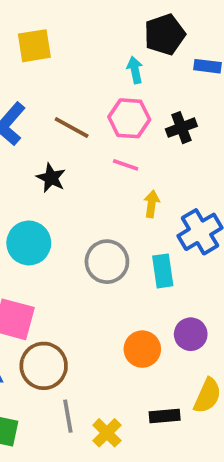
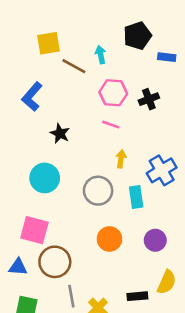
cyan arrow: (135, 70) -> (101, 55), moved
brown line: (72, 128) -> (74, 66), moved
yellow arrow: (152, 204) -> (121, 159), moved
orange circle: (142, 349) -> (109, 239), moved

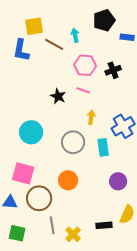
blue L-shape: (32, 97) -> (21, 50), moved, turned -30
black star: (60, 133) -> (58, 96), moved
orange circle: (109, 239) -> (68, 180), moved

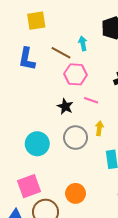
yellow square: (34, 26) -> (36, 21), moved
pink hexagon: (85, 65) -> (76, 74), moved
gray circle: (73, 142) -> (76, 138), moved
pink square: (23, 173) -> (29, 186), turned -35

